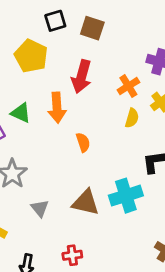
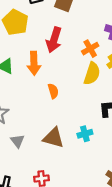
yellow semicircle: (132, 118) -> (92, 74), size x1.5
cyan cross: (126, 196) -> (85, 134), size x0.6

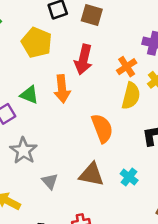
orange semicircle: (53, 91) -> (102, 128), moved, size x1.6
cyan cross: (85, 134) -> (129, 177), moved, turned -32

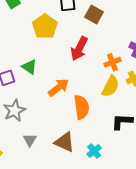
orange arrow: (62, 89) -> (59, 87), moved, turned -135

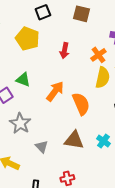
brown square: (94, 14) -> (82, 14), moved
red arrow: (79, 49) -> (65, 51), size x0.7

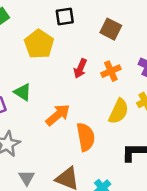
orange cross: (98, 55) -> (111, 71), moved

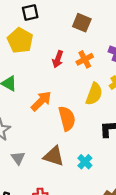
black square: (65, 17) -> (30, 13), moved

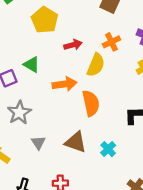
red arrow: (58, 59) -> (73, 45), moved, turned -126
yellow semicircle: (94, 94) -> (96, 65), moved
orange arrow: (41, 101) -> (65, 84), turned 35

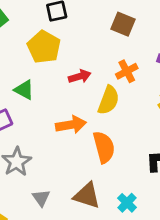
green triangle: (31, 65) -> (24, 90), moved

